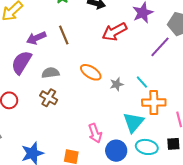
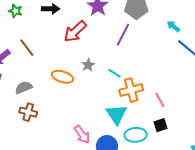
gray star: (117, 84) -> (88, 65), moved

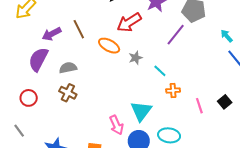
orange ellipse: (62, 77) -> (109, 46), moved
orange cross: (131, 90) -> (173, 91), size x0.6
cyan triangle: (116, 114) -> (141, 111), moved
black square: (160, 125) -> (225, 102), moved, turned -32

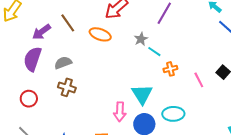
gray star: (136, 58) -> (141, 39), moved
pink arrow: (116, 125) -> (120, 112), turned 36

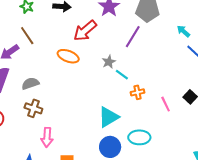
brown line: (68, 23) -> (27, 36), moved
cyan triangle: (142, 94) -> (108, 117), turned 30
pink arrow: (120, 112) -> (47, 137), moved

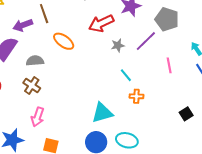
orange ellipse: (68, 56) -> (64, 41), moved
gray star: (109, 62) -> (118, 45), moved
pink line: (166, 104) -> (169, 65), moved

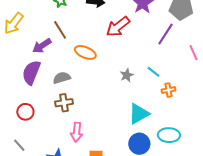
gray star: (118, 45) -> (127, 75), moved
brown cross: (32, 85) -> (64, 103), turned -30

